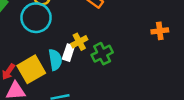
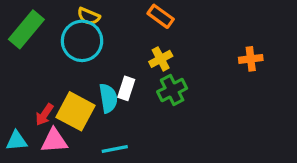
yellow cross: (79, 42) -> (161, 59), moved
yellow square: (31, 69) -> (75, 111), turned -32

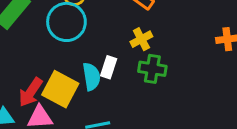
green cross: (172, 90) -> (152, 69), turned 36
red arrow: (44, 115) -> (31, 92), size x1.4

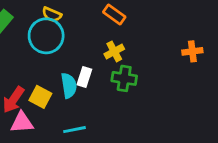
yellow square: (60, 89) -> (40, 97), size x0.7

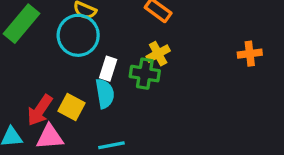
white rectangle: (84, 77) -> (108, 69), moved
green cross: (124, 78) -> (145, 74), moved

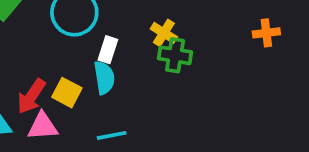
yellow cross: (158, 54) -> (164, 33), turned -30
green cross: (145, 74) -> (175, 55), moved

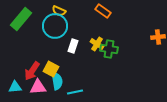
yellow cross: (164, 33) -> (97, 44), moved
cyan semicircle: (104, 78) -> (57, 81), moved

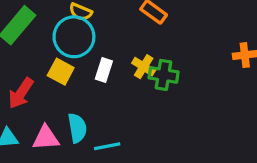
yellow square: (51, 69) -> (61, 72), moved
red arrow: (32, 71) -> (21, 93), moved

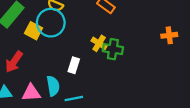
white rectangle: (104, 70) -> (74, 65), moved
yellow square: (61, 72) -> (34, 31), moved

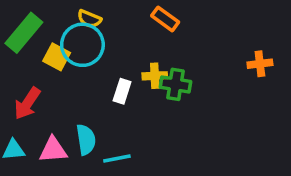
yellow cross: (99, 43) -> (155, 76), turned -35
white rectangle: (74, 65) -> (122, 91), moved

